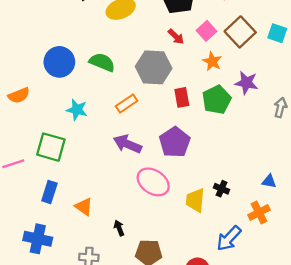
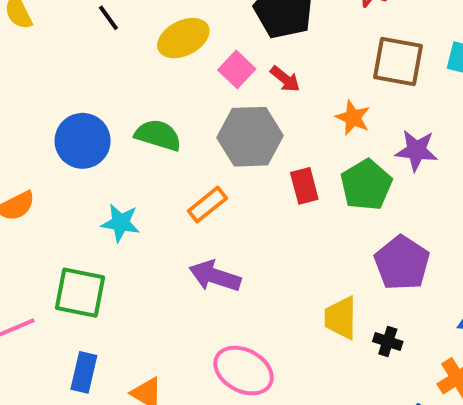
pink square: (207, 31) -> (237, 69), moved
brown square: (240, 32) -> (398, 62), turned -32
purple pentagon: (175, 142) -> (402, 263), moved
pink ellipse: (153, 182) -> (243, 371), moved
yellow trapezoid: (195, 200) -> (341, 318), moved

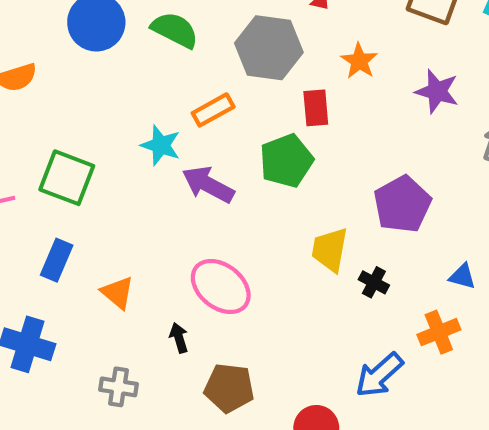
orange star: (353, 118) -> (359, 61), moved
green pentagon: (366, 185) -> (286, 161), moved
cyan star: (120, 223) -> (161, 145), moved

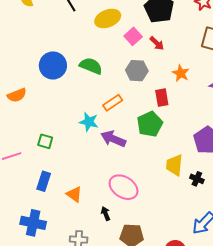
gray hexagon: (269, 48) -> (137, 71), size x0.7
green square: (67, 178) -> (45, 141), size x0.6

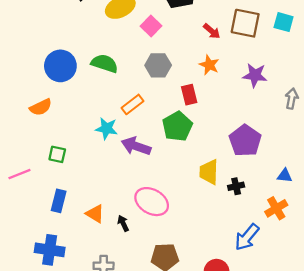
red arrow: (157, 43) -> (212, 31), moved
orange semicircle: (17, 95) -> (41, 107), moved
black cross: (197, 179) -> (236, 186), turned -32
black arrow: (106, 214) -> (123, 223), moved

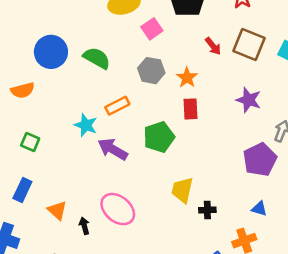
orange star: (209, 65) -> (187, 78), moved
red rectangle: (189, 95) -> (191, 109), moved
purple pentagon: (245, 141) -> (260, 160), moved

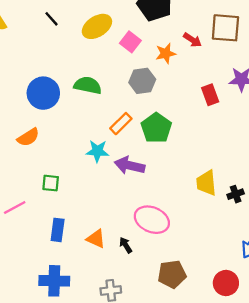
orange star: (187, 78) -> (166, 53), moved, turned -30
red rectangle: (191, 109) -> (210, 95), moved
green pentagon: (159, 137) -> (156, 128), moved

